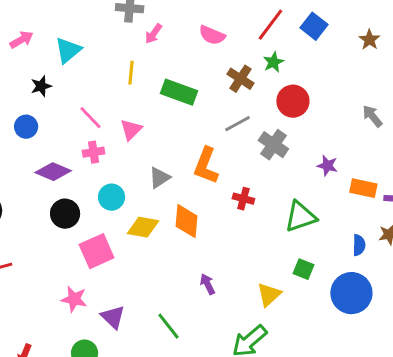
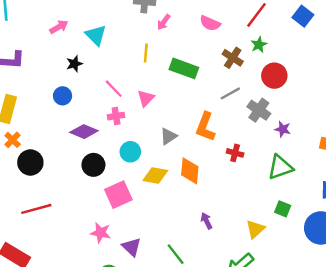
blue square: (314, 26) -> (303, 16), moved
cyan triangle: (68, 50) -> (96, 35), turned -35
purple star: (327, 166) -> (283, 129), moved

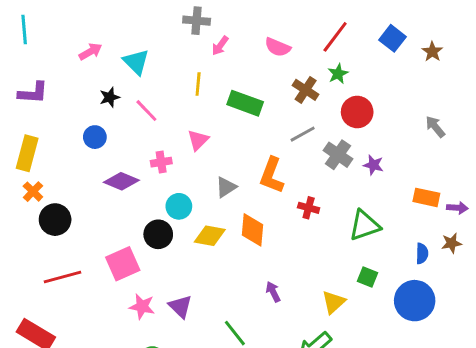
pink line: (114, 89) -> (146, 111), moved
purple star: (283, 129) -> (373, 165), moved
black circle: (93, 165) -> (158, 234), moved
pink square: (118, 195) -> (123, 264), moved
purple triangle: (132, 247) -> (180, 307), moved

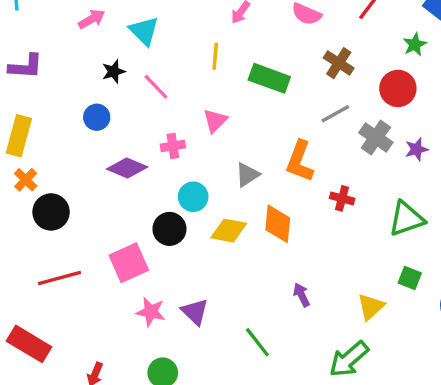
green star: (338, 74) -> (415, 44), moved
purple star: (373, 165) -> (417, 149), turned -30

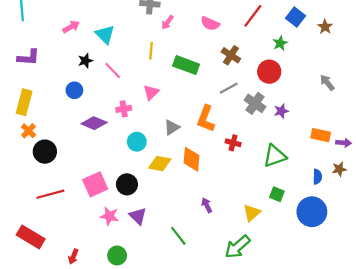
black circle: (169, 229) -> (127, 184), moved

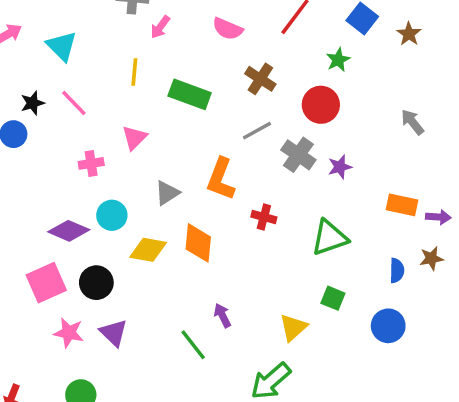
black star: (85, 61) -> (32, 103), moved
purple diamond: (94, 123) -> (69, 231), moved
blue circle: (312, 212) -> (388, 326), size x0.7
green line: (178, 236) -> (193, 345), moved

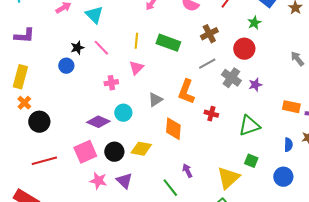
yellow line: (134, 72) -> (136, 41), moved
brown cross: (260, 79) -> (209, 34), turned 30
yellow diamond: (148, 250) -> (141, 149), moved
yellow triangle: (293, 328) -> (228, 178), size x1.4

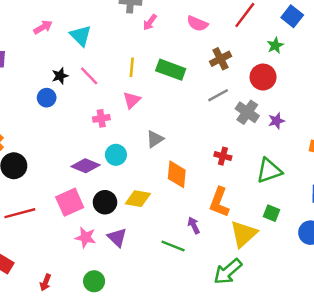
orange L-shape: (186, 92) -> (219, 202), moved
green line: (170, 188) -> (173, 246), turned -30

